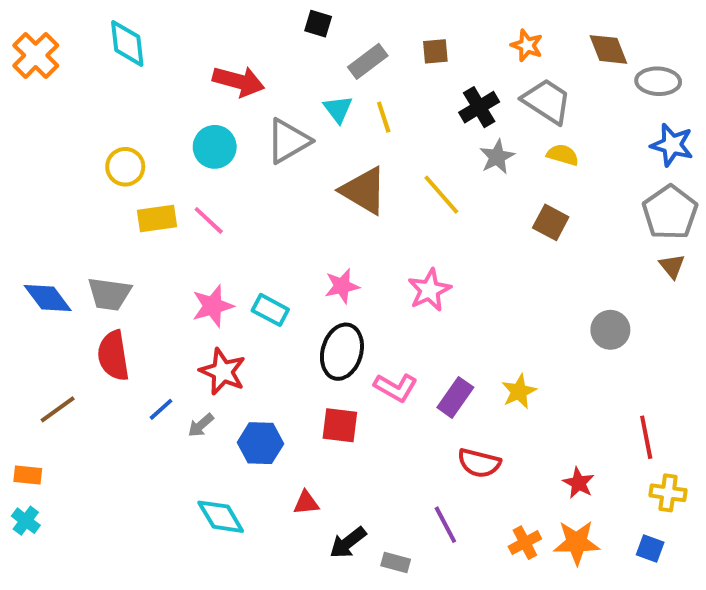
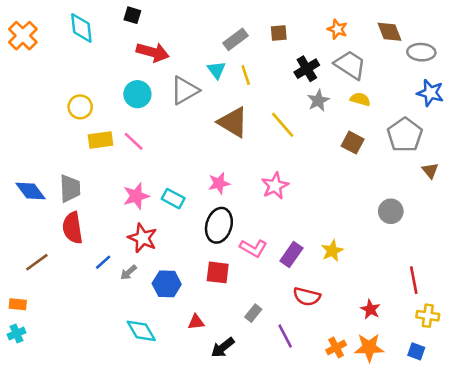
black square: (318, 24) -> (132, 15), moved
gray pentagon: (670, 212) -> (405, 135), moved
gray trapezoid: (109, 294) -> (70, 188), turned -100
cyan cross: (26, 521) -> (16, 333), turned 30
gray rectangle: (396, 562) -> (253, 313), moved, turned -66

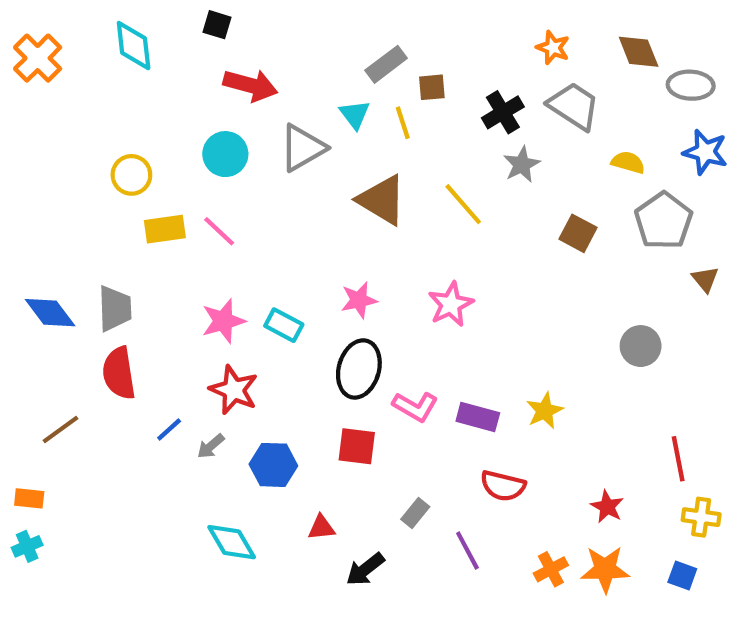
brown square: (279, 33) -> (432, 87), moved
yellow semicircle: (360, 99) -> (628, 162), moved
purple rectangle: (291, 255) -> (478, 417), turned 70

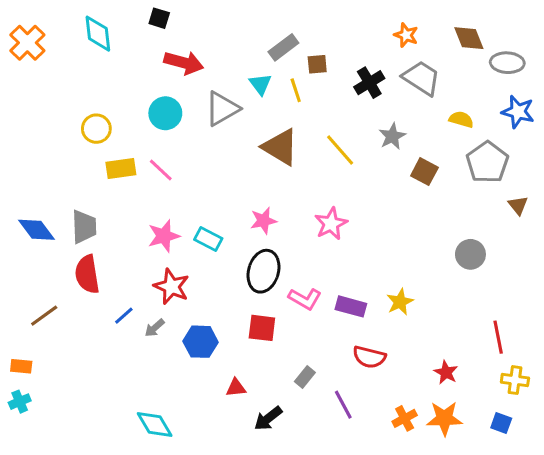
gray star: (522, 164) -> (392, 136), moved
cyan diamond: (232, 542) -> (155, 425), moved

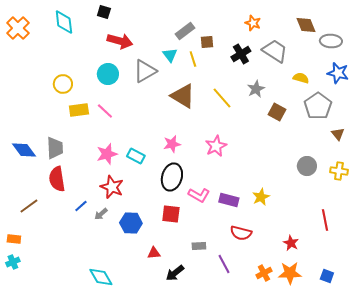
orange star: (406, 35) -> (253, 23), moved
gray rectangle: (305, 377) -> (199, 246), turned 48
yellow cross: (515, 380) -> (339, 171), moved

